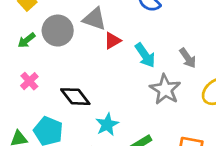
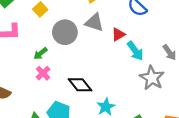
green arrow: (27, 40) -> (40, 53), moved
red triangle: (112, 41) -> (118, 34), moved

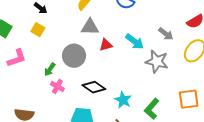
gray circle: (65, 32) -> (74, 56), moved
red triangle: (118, 34) -> (106, 45), moved, turned 32

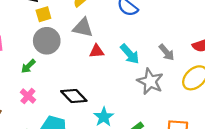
yellow square: (38, 30) -> (43, 14), moved, turned 32
gray circle: (74, 56) -> (47, 41), moved
pink cross: (57, 86) -> (28, 96), moved

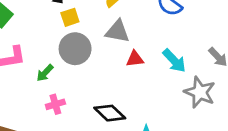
green arrow: (28, 66) -> (45, 73), moved
pink cross: (28, 96) -> (55, 104), moved, turned 35

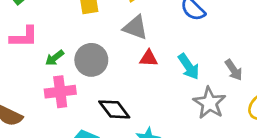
gray circle: (75, 49) -> (91, 60), moved
pink cross: (55, 104) -> (60, 92), size x1.5

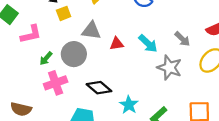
gray triangle: (135, 27) -> (91, 31), moved
pink L-shape: (24, 37) -> (31, 34), moved

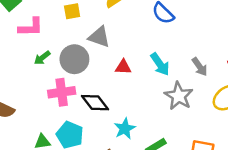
red triangle: (117, 44) -> (123, 67), moved
pink cross: (56, 83) -> (62, 92), moved

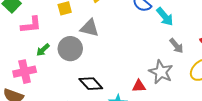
cyan arrow: (160, 64) -> (165, 17), moved
red triangle: (123, 67) -> (139, 86), moved
pink cross: (62, 92) -> (25, 72), moved

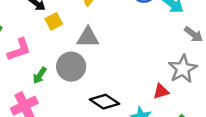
gray star: (161, 72) -> (183, 69), turned 30

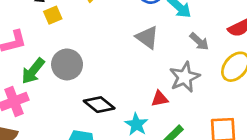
gray triangle: (88, 37) -> (147, 37), moved, turned 30
green arrow: (40, 75) -> (33, 71), size x1.5

